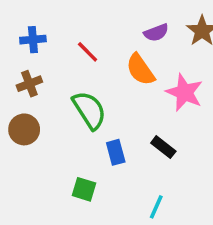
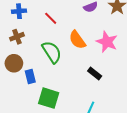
orange semicircle: (140, 70) -> (77, 40), moved
blue rectangle: (116, 152) -> (30, 77), moved
green square: (84, 189) -> (49, 98), size x1.5

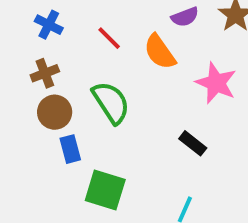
blue cross: (19, 11) -> (49, 25), turned 32
orange semicircle: (77, 40) -> (160, 52), moved
brown circle: (14, 63) -> (55, 112), moved

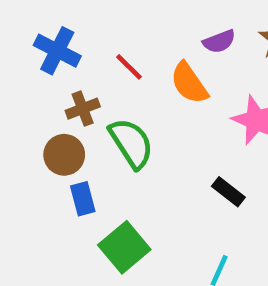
blue cross: (49, 25) -> (57, 51), size x1.4
brown cross: (45, 73) -> (83, 109), moved
green square: (105, 190) -> (124, 247), turned 33

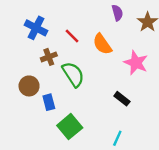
purple semicircle: (219, 41) -> (117, 13), moved, turned -84
brown circle: (64, 155) -> (29, 86), moved

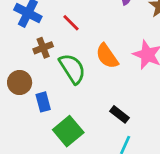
orange semicircle: (102, 44) -> (107, 56), moved
black rectangle: (122, 99) -> (120, 114), moved

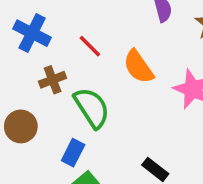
orange semicircle: (107, 56) -> (138, 67), moved
blue rectangle: (43, 102) -> (73, 153), moved, turned 42

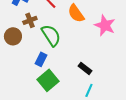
brown circle: (21, 126) -> (13, 36), moved

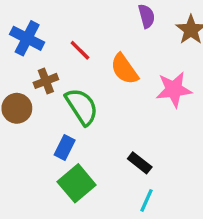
pink star: (105, 25) -> (174, 90), turned -30

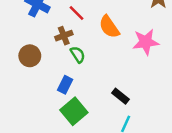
brown cross: (46, 81) -> (64, 36), moved
green semicircle: (82, 107) -> (78, 55), size x0.6

